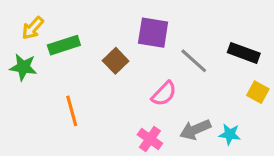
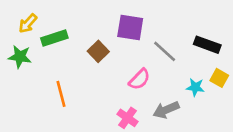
cyan star: (230, 134) -> (195, 87), moved

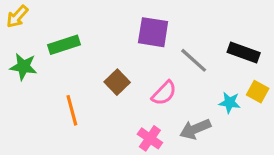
yellow arrow: (28, 23) -> (17, 17), moved
brown square: (98, 51) -> (117, 82), moved

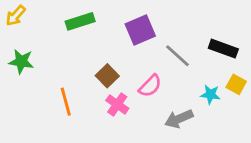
purple square: (153, 32) -> (140, 30), turned -32
green rectangle: (64, 45) -> (80, 21), moved
pink cross: (150, 138) -> (117, 104), moved

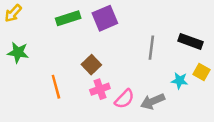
purple square: (140, 30) -> (105, 18), moved
gray line: (177, 56) -> (151, 48), turned 55
pink semicircle: (150, 86) -> (124, 99), moved
pink cross: (117, 104) -> (100, 89), turned 36

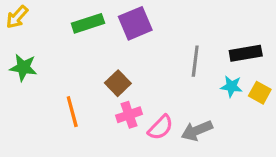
black rectangle: (191, 41) -> (246, 53), turned -30
cyan star: (180, 81) -> (231, 86), moved

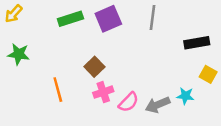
gray line: (195, 61) -> (153, 18), moved
cyan star: (231, 86) -> (185, 96), moved

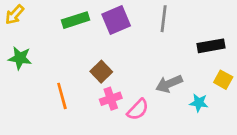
gray arrow: (158, 105) -> (169, 84), moved

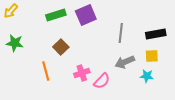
gray line: (164, 19) -> (121, 33), moved
brown square: (101, 72) -> (61, 47), moved
yellow square: (223, 80) -> (152, 56), moved, turned -32

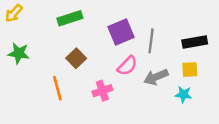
purple square: (86, 15) -> (121, 32), moved
pink semicircle: (102, 81) -> (127, 66), moved

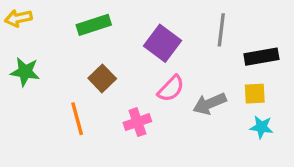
yellow arrow: (14, 13) -> (18, 18), turned 36
purple square: (121, 32) -> (163, 43), turned -30
gray line: (151, 41) -> (221, 30), moved
cyan star: (183, 94) -> (261, 127), moved

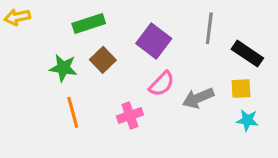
black rectangle: (261, 57) -> (247, 54), turned 44
green star: (25, 72) -> (63, 68), moved
brown square: (102, 78) -> (103, 60), moved

